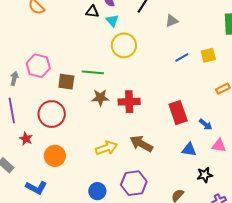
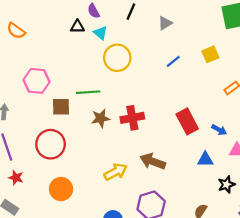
blue line: (182, 58) -> (173, 61), moved
pink hexagon: (38, 66) -> (36, 81), moved
red star: (26, 139) -> (16, 178), moved

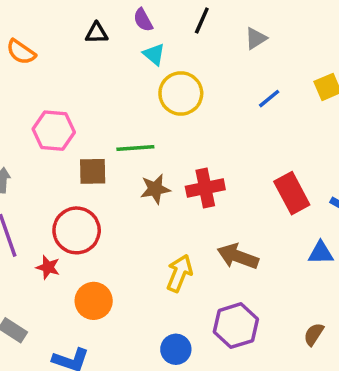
black triangle: (77, 27) -> (97, 33), moved
yellow arrow: (116, 172) -> (179, 273), turned -40
red star: (16, 178) -> (48, 267), moved

